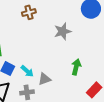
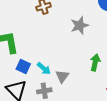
gray triangle: (44, 79) -> (62, 76), turned -32

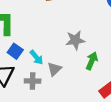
gray star: (80, 25) -> (75, 40), moved

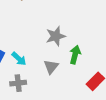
gray triangle: (54, 69) -> (51, 67), moved

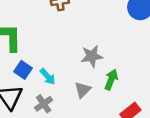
gray cross: (18, 83) -> (44, 104), turned -35

